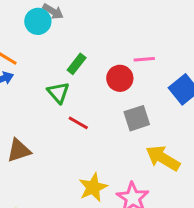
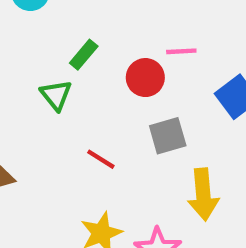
red line: (78, 123) -> (101, 159), moved
yellow arrow: (163, 158) -> (203, 194), turned -128

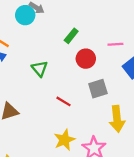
pink line: (181, 51) -> (115, 44), moved
green rectangle: (84, 55) -> (71, 36), moved

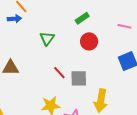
pink line: (115, 44) -> (125, 26), moved
gray square: (98, 89) -> (79, 78), moved

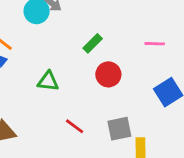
green triangle: (47, 38) -> (48, 81), turned -49
gray square: (79, 78) -> (119, 129), moved

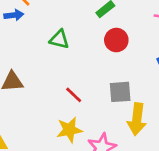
red line: (75, 126) -> (74, 95), moved

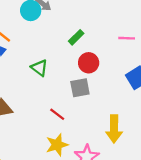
green triangle: (59, 39) -> (39, 68), turned 30
gray square: (120, 92) -> (80, 88), moved

